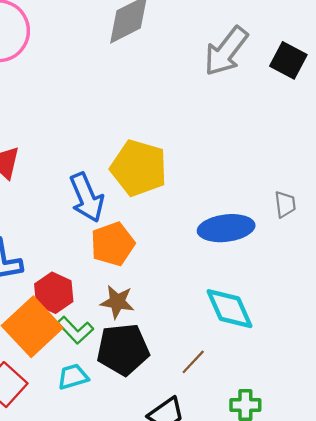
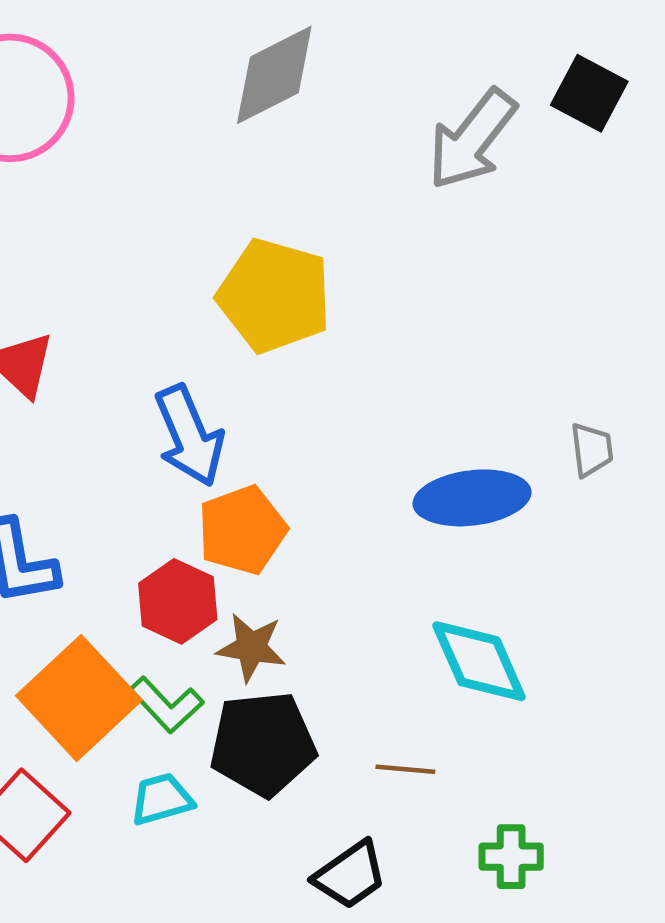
black square: (288, 60) -> (589, 93), moved
yellow pentagon: (139, 168) -> (274, 296), moved
red hexagon: (54, 293) -> (178, 601), moved
brown line: (193, 362) -> (405, 769), turned 52

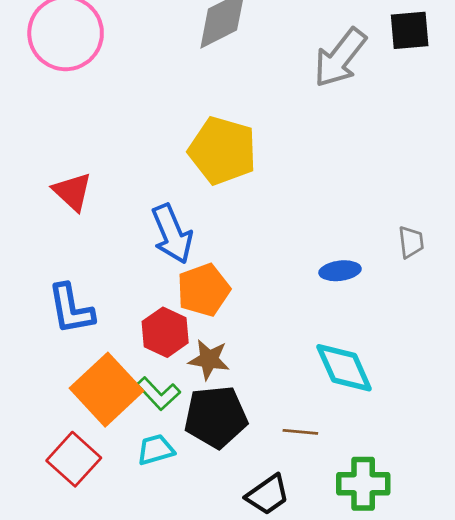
black square: (589, 93) -> (410, 30), turned -33
blue ellipse: (472, 498) -> (340, 271), size x0.6
green cross: (511, 857) -> (363, 484), size x1.4

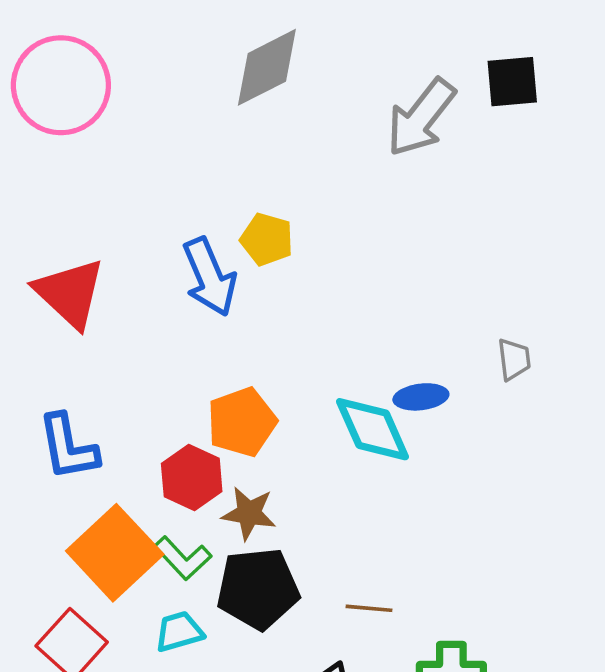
yellow pentagon: (223, 151) -> (267, 239), size x0.6
red triangle: (72, 192) -> (70, 293), size x1.4
blue arrow: (172, 234) -> (210, 277), moved
cyan diamond: (344, 368) -> (373, 429), moved

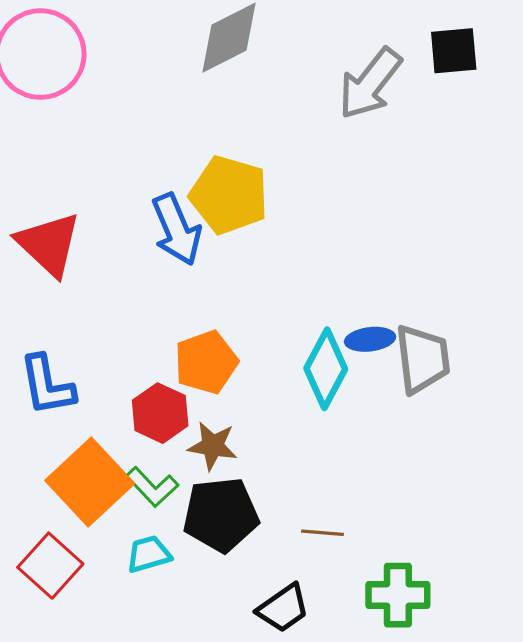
yellow pentagon: (267, 239) -> (229, 195), size x1.6
gray trapezoid: (514, 359) -> (422, 359), moved, size x1.8
cyan diamond: (373, 429) -> (326, 369), turned 52

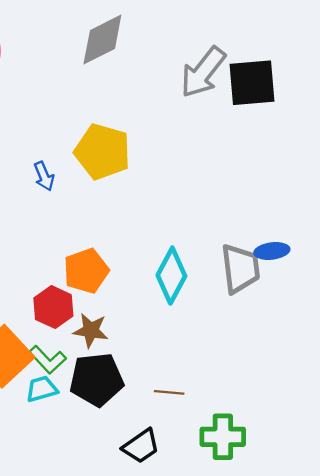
black square: (454, 51) -> (252, 83), moved, size x1.4
blue arrow: (177, 229) -> (44, 176), moved, size x0.6
blue ellipse: (370, 339) -> (272, 251), moved
cyan trapezoid: (149, 554) -> (42, 389), moved

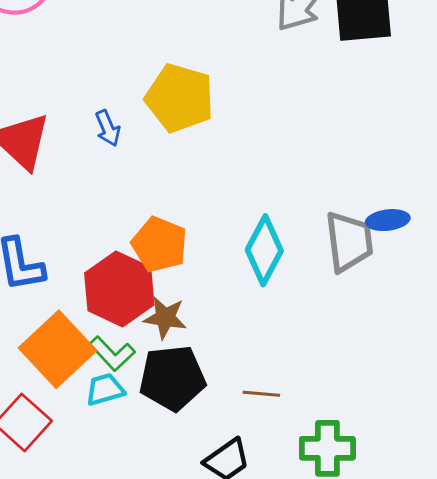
orange pentagon: (86, 271) -> (159, 244), turned -30
red hexagon: (53, 307) -> (119, 289), size x1.4

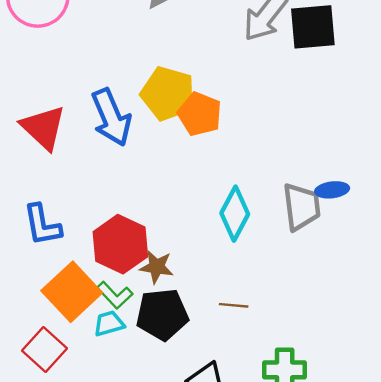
blue arrow: (108, 128) -> (111, 117), size x2.0
orange pentagon: (159, 244) -> (200, 114), moved
brown line: (261, 394) -> (234, 305), moved

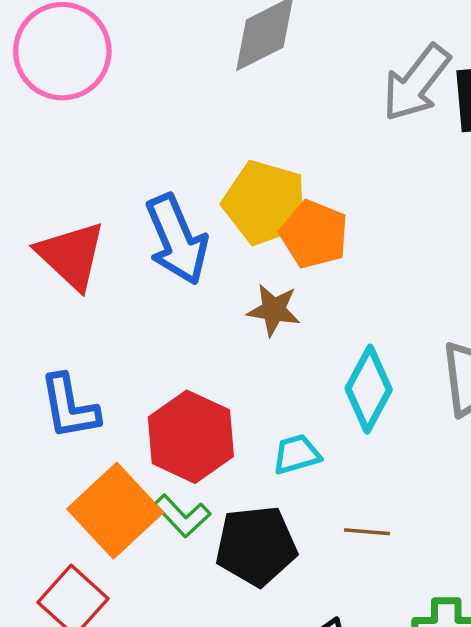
brown star: (157, 267) -> (274, 310), moved
cyan trapezoid: (109, 323) -> (297, 454), moved

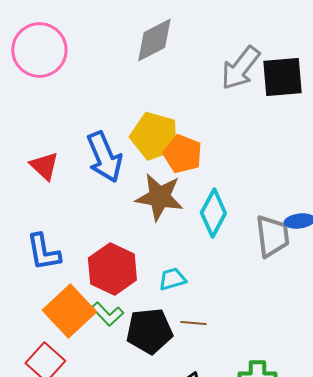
red triangle: (71, 255) -> (44, 166), size x0.7
brown star: (274, 310) -> (159, 197), size x1.6
cyan diamond: (369, 389) -> (213, 213), moved
brown line: (367, 532) -> (193, 323), moved

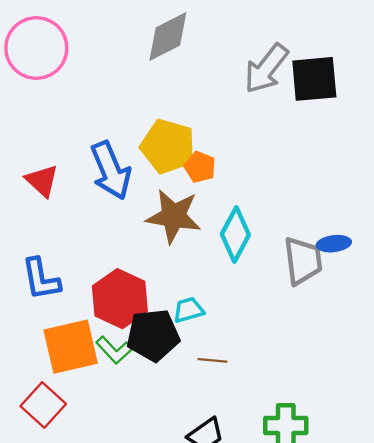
orange pentagon: (182, 154) -> (200, 167), size x0.7
orange square: (69, 311) -> (71, 347), turned 30
black pentagon: (149, 331) -> (153, 335), moved

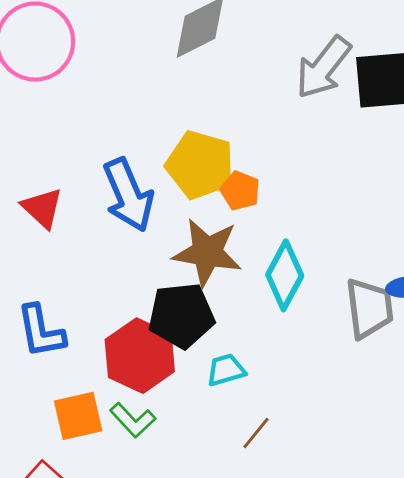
black pentagon: (153, 335) -> (181, 315), moved
orange square: (71, 347) -> (78, 416), size x0.7
brown line: (213, 360) -> (256, 433), turned -56

